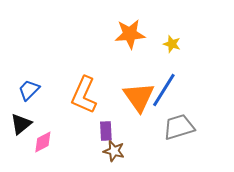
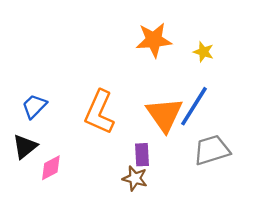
purple rectangle: (106, 131) -> (142, 155), moved

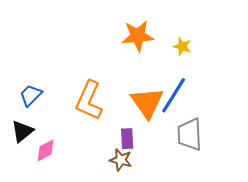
gray trapezoid: (212, 150) -> (190, 134), turned -76

